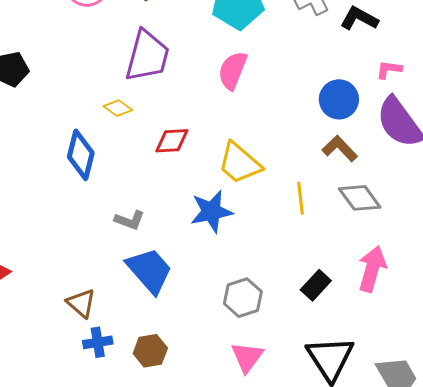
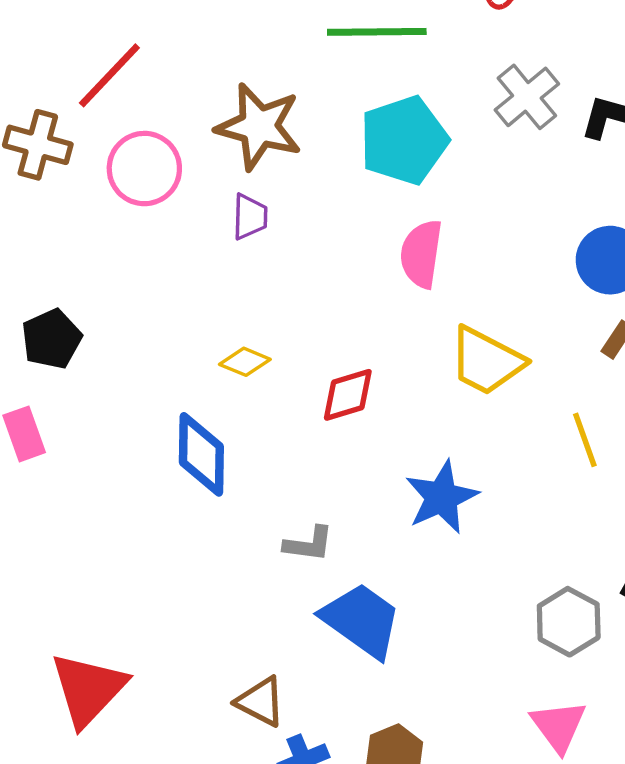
purple trapezoid: (147, 56) -> (250, 217), moved, size x0.5
yellow trapezoid: (240, 163) -> (486, 361), moved
gray hexagon: (243, 298) -> (569, 622), moved

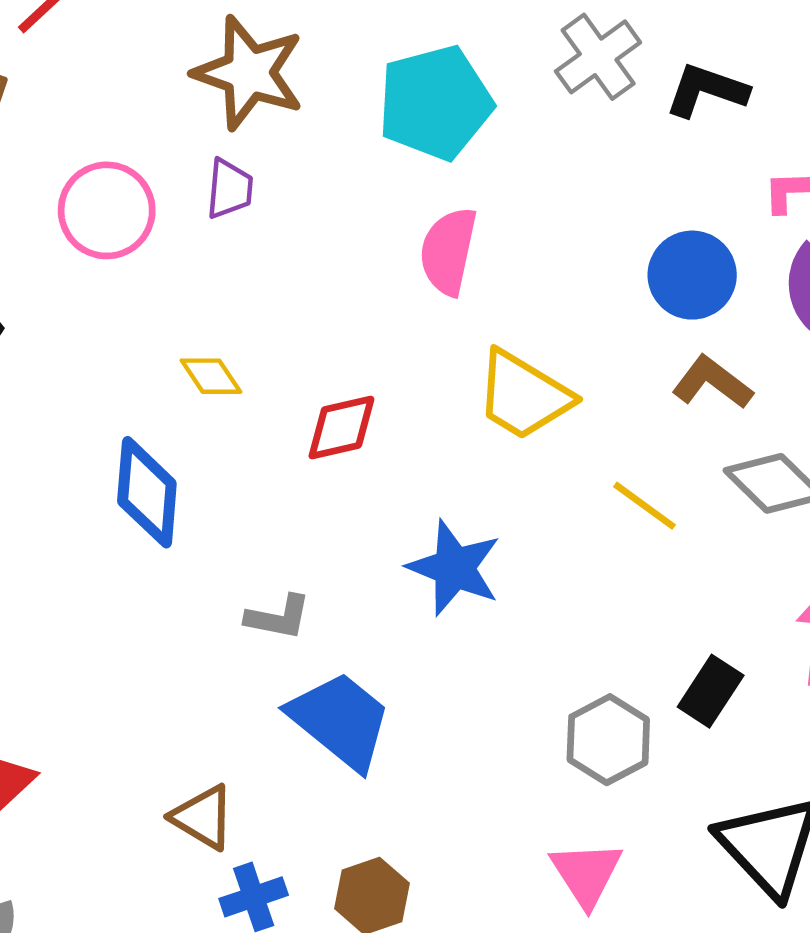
pink circle: (144, 169) -> (107, 210), moved
yellow diamond: (245, 362) -> (211, 376), turned 30
yellow line: (585, 440) -> (644, 506), turned -38
blue star: (442, 497) -> (454, 568), turned -30

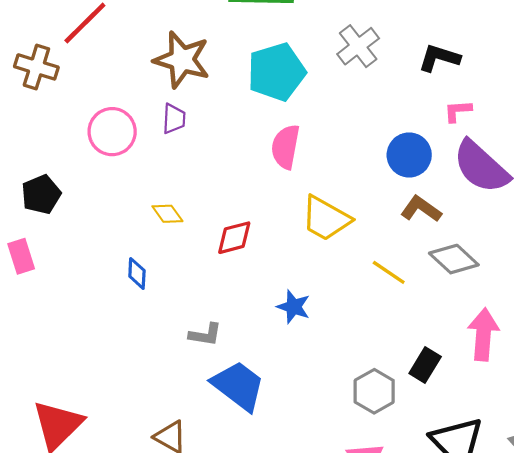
black L-shape: (707, 90) -> (439, 58), moved
blue diamond: (147, 492) -> (137, 273), size x0.6
blue star: (454, 568) -> (294, 307), size x0.7

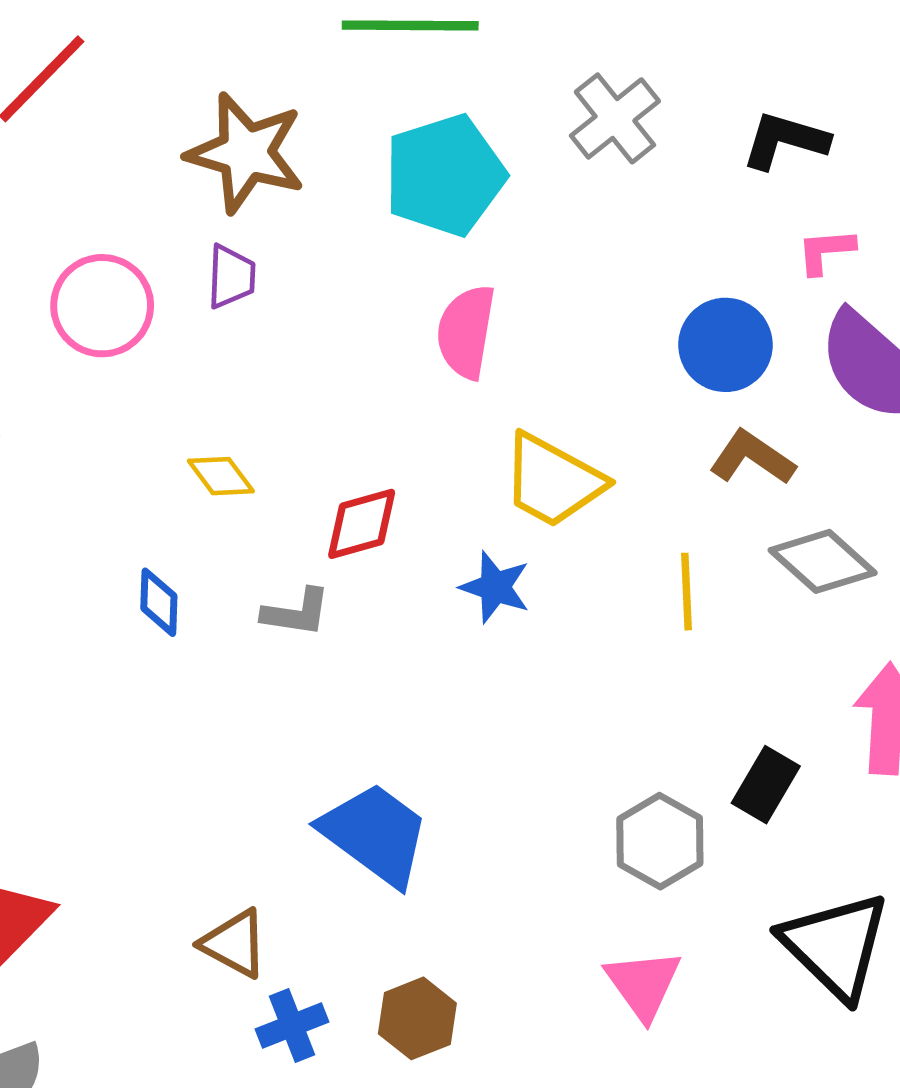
yellow line: (389, 272) -> (686, 592), turned 54
blue star: (294, 307) -> (495, 587), moved
gray L-shape: (205, 335) -> (296, 612), moved

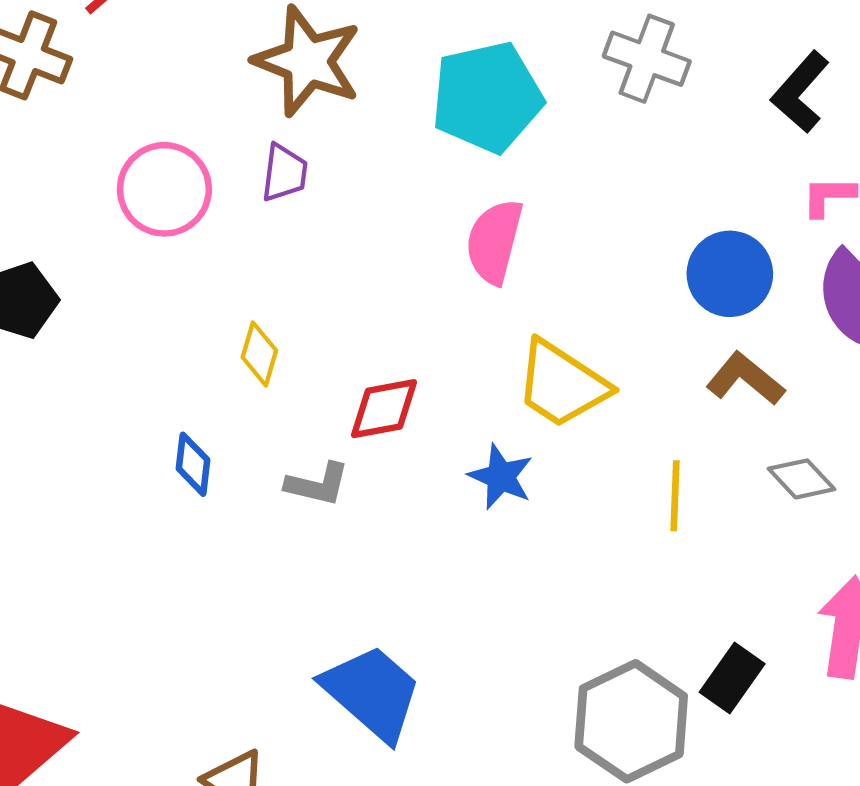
gray cross: (615, 118) -> (647, 59), turned -36
black L-shape: (785, 140) -> (800, 92), turned -70
yellow diamond: (221, 476) -> (259, 354), turned 48
gray diamond: (823, 561) -> (801, 479), size x0.7
gray hexagon: (660, 841) -> (631, 721), size x1.4

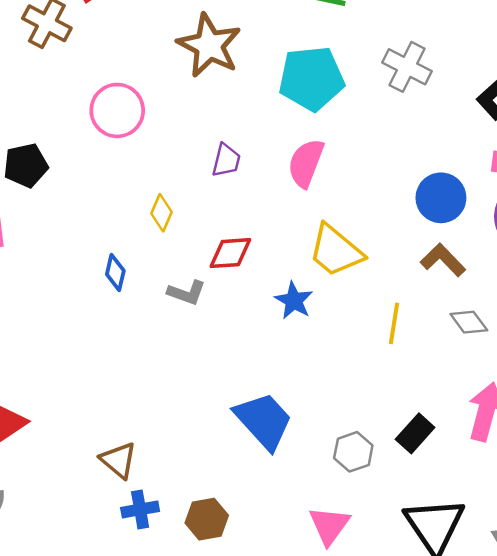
purple trapezoid: (284, 173) -> (226, 160), moved
blue trapezoid: (372, 693) -> (264, 421), moved
gray hexagon: (631, 721) -> (353, 452), size x0.6

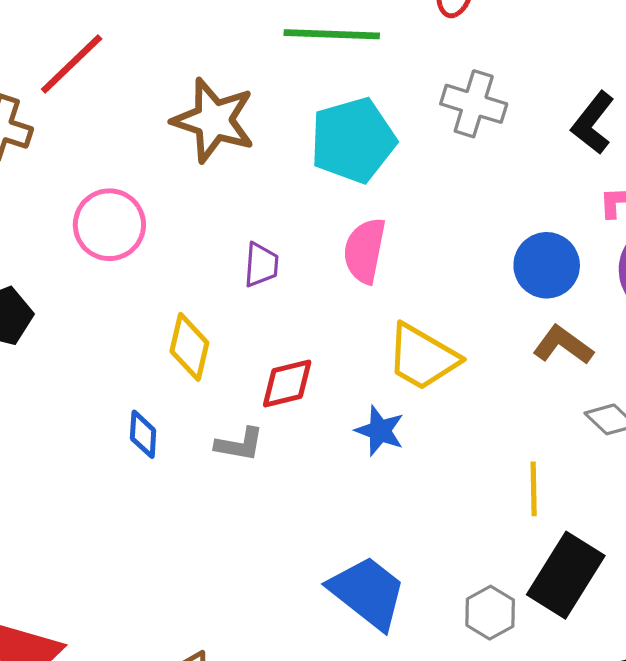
yellow diamond: (161, 213) -> (189, 347), size x1.4
yellow line: (394, 323) -> (534, 489), moved
black rectangle: (415, 433) -> (566, 575), size x1.6

